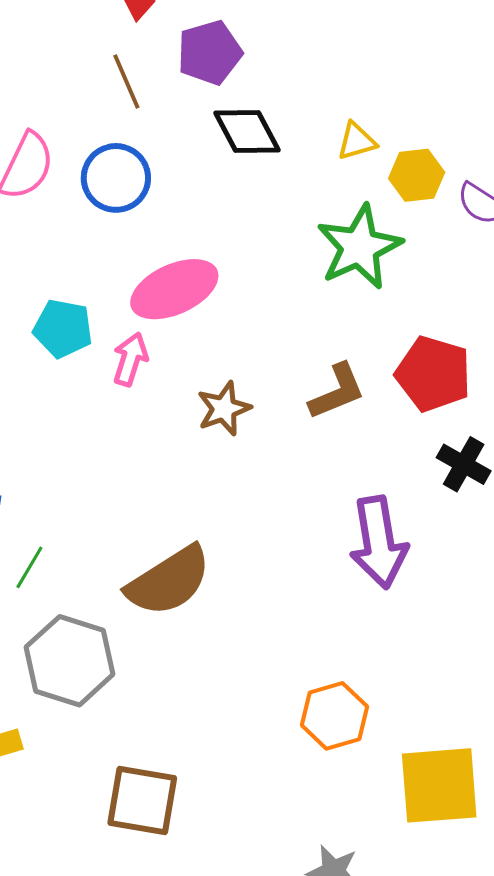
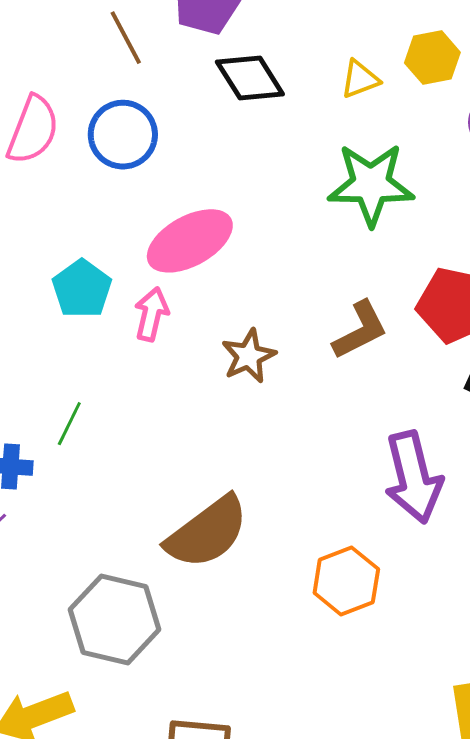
yellow hexagon: (417, 175) -> (432, 58), moved
green star: (359, 247) -> (371, 184), turned 30
cyan pentagon: (63, 329) -> (82, 289), turned 30
green line: (29, 567) -> (69, 424), moved
orange hexagon: (334, 716) -> (346, 581), moved

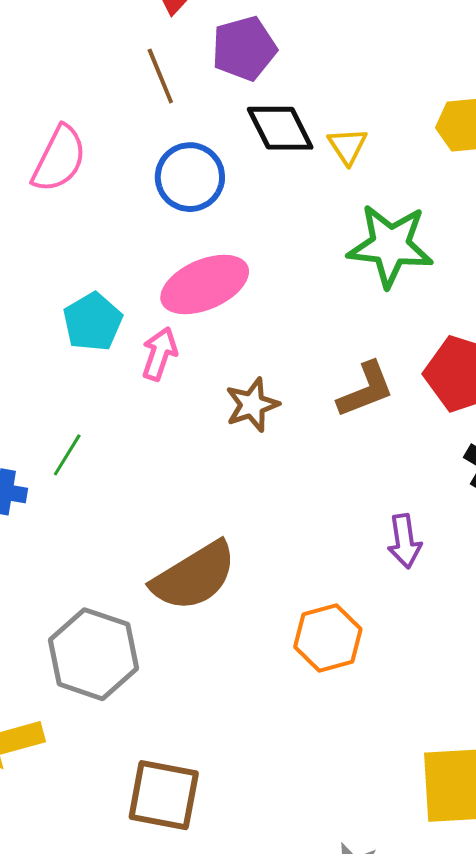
yellow triangle: (360, 79) -> (348, 146), moved, turned -48
blue circle: (123, 135) -> (190, 177), moved
purple arrow: (413, 477) -> (404, 541), size x0.6

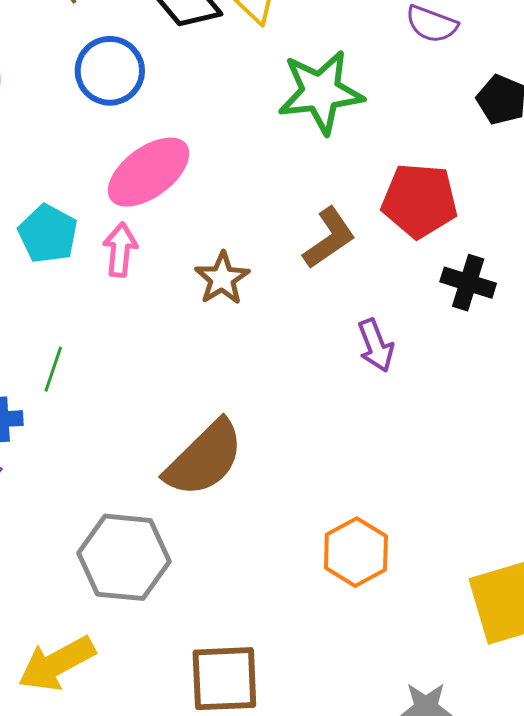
purple arrow: (404, 541) -> (376, 345), moved
orange hexagon: (328, 638) -> (356, 552), moved

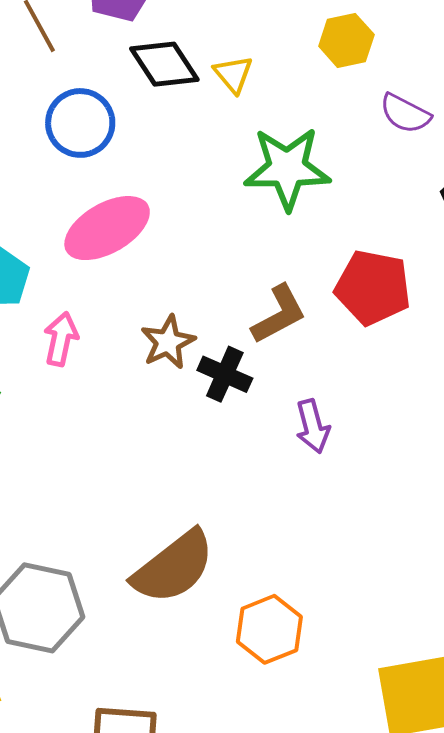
pink arrow: (120, 250) -> (61, 339), moved
black cross: (468, 283) -> (225, 374), moved
brown semicircle: (204, 459) -> (173, 567), moved

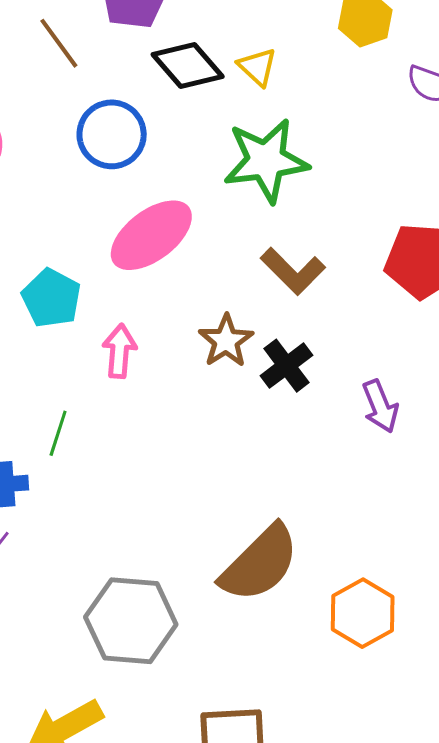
green star: (287, 168) -> (266, 161), moved
brown L-shape: (279, 314) -> (293, 271), moved, turned 80
black cross: (225, 374) -> (286, 366), turned 36

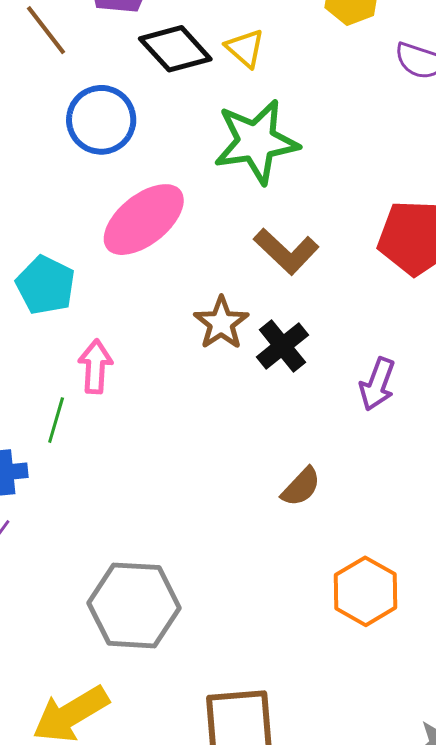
pink arrow: (119, 351) -> (95, 367), moved
purple arrow: (380, 406) -> (377, 384), turned 44
brown semicircle: (260, 563) -> (301, 487), moved, size x0.5

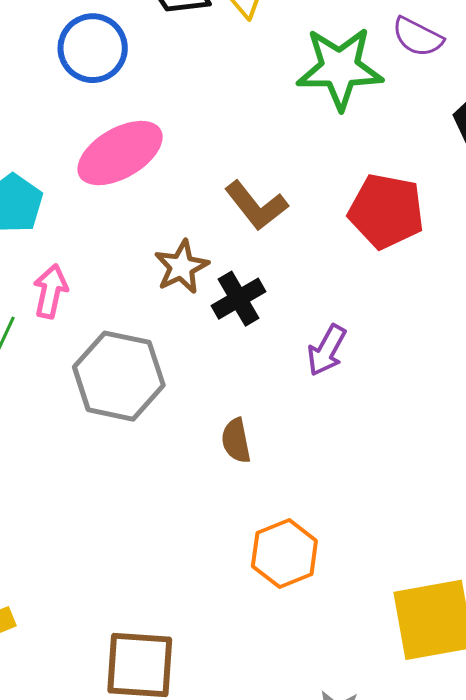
green star: (256, 142) -> (340, 68), moved
brown semicircle: (301, 487) -> (236, 441), turned 117
gray hexagon: (134, 605) -> (119, 376), moved

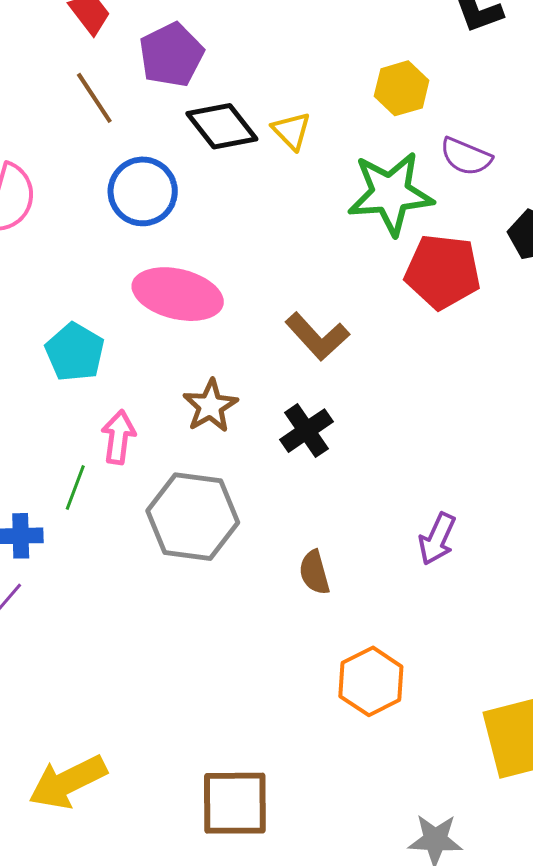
pink ellipse: (120, 153) -> (178, 294), turned 48
red pentagon: (386, 211) -> (443, 272), moved
brown star: (181, 267) -> (210, 406), moved
purple arrow: (327, 350) -> (437, 539), moved

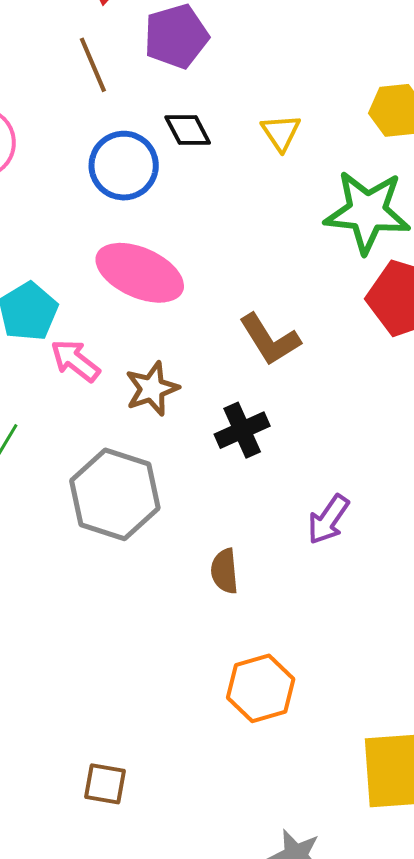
black diamond: (222, 126) -> (188, 130), moved, size x0.7
pink arrow: (118, 437) -> (75, 361), moved, turned -70
purple arrow: (437, 539) -> (328, 519), moved
brown square: (235, 803) -> (105, 784), size x0.6

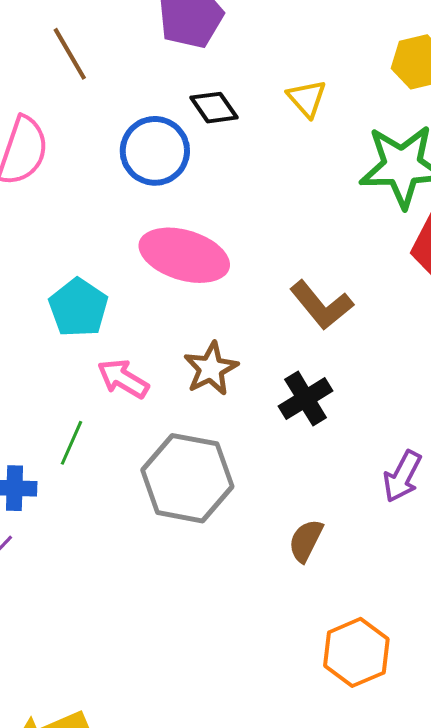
brown line: (93, 65) -> (70, 54), moved
pink arrow: (75, 361) -> (123, 379), moved
brown semicircle: (225, 571) -> (306, 541), turned 39

